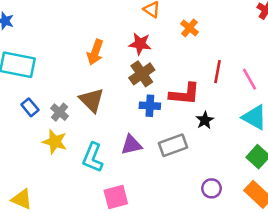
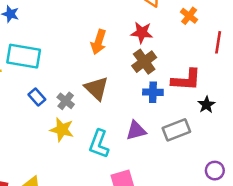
red line: (217, 72) -> (218, 42), moved

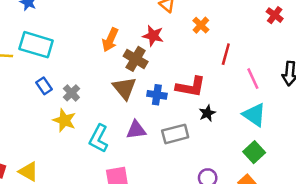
brown cross: (144, 62) -> (136, 59), moved, turned -30
brown triangle: (96, 88) -> (124, 88), moved

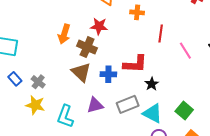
orange cross: (201, 25) -> (137, 12), turned -32
cyan triangle: (254, 115) -> (153, 113), moved
green square: (254, 152) -> (184, 110), moved

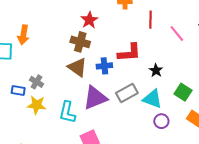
red star: (99, 26) -> (89, 20), turned -30
orange arrow: (64, 34) -> (23, 35), moved
blue rectangle: (15, 79) -> (18, 91), moved, turned -32
black star: (152, 84) -> (156, 70), moved
purple triangle: (95, 105) -> (95, 98), size x1.5

